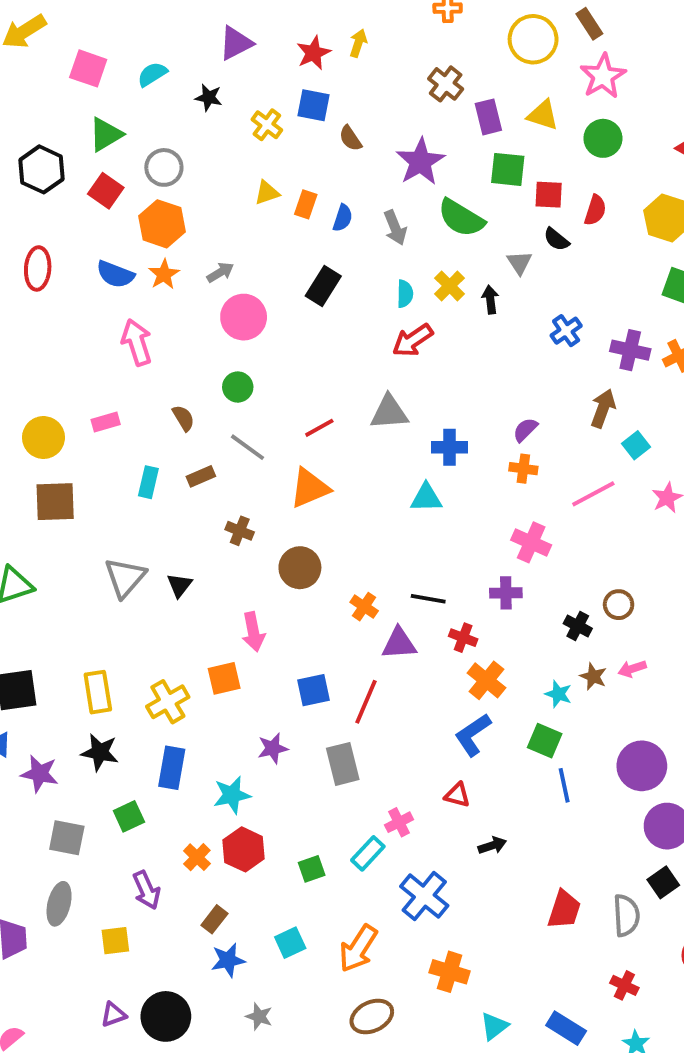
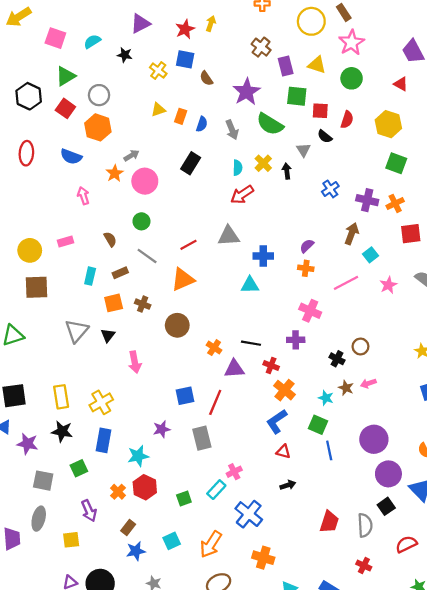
orange star: (164, 274) -> (115, 173), moved
pink arrow: (137, 342) -> (83, 196), size x0.7
pink arrow: (253, 632) -> (135, 362), moved
orange square: (224, 678) -> (114, 303), moved
red triangle: (457, 795) -> (283, 452), moved

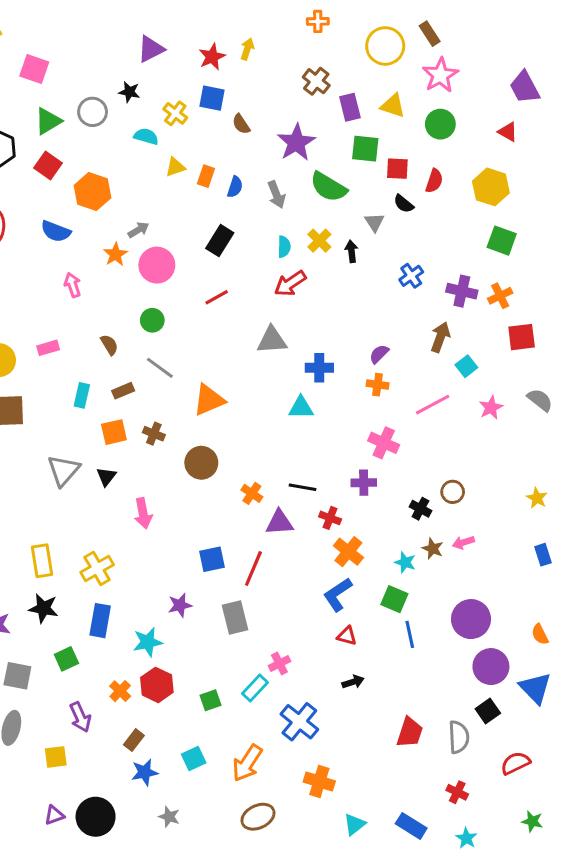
cyan semicircle: (92, 41) -> (146, 136), moved, turned 48
gray circle: (99, 95) -> (93, 112), moved
red line: (188, 245) -> (217, 297), moved

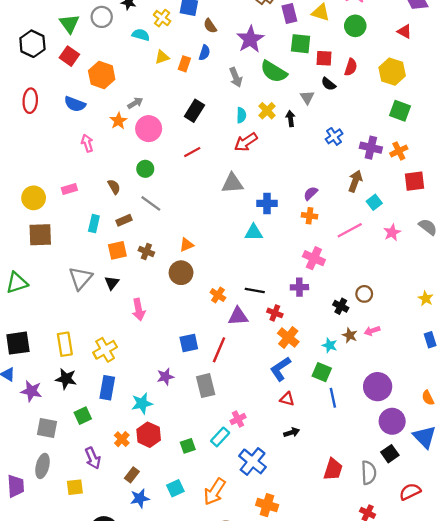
green triangle: (48, 121) -> (69, 24), turned -35
blue semicircle: (235, 187) -> (204, 53), moved
orange triangle: (209, 400) -> (187, 245), moved, size x0.6

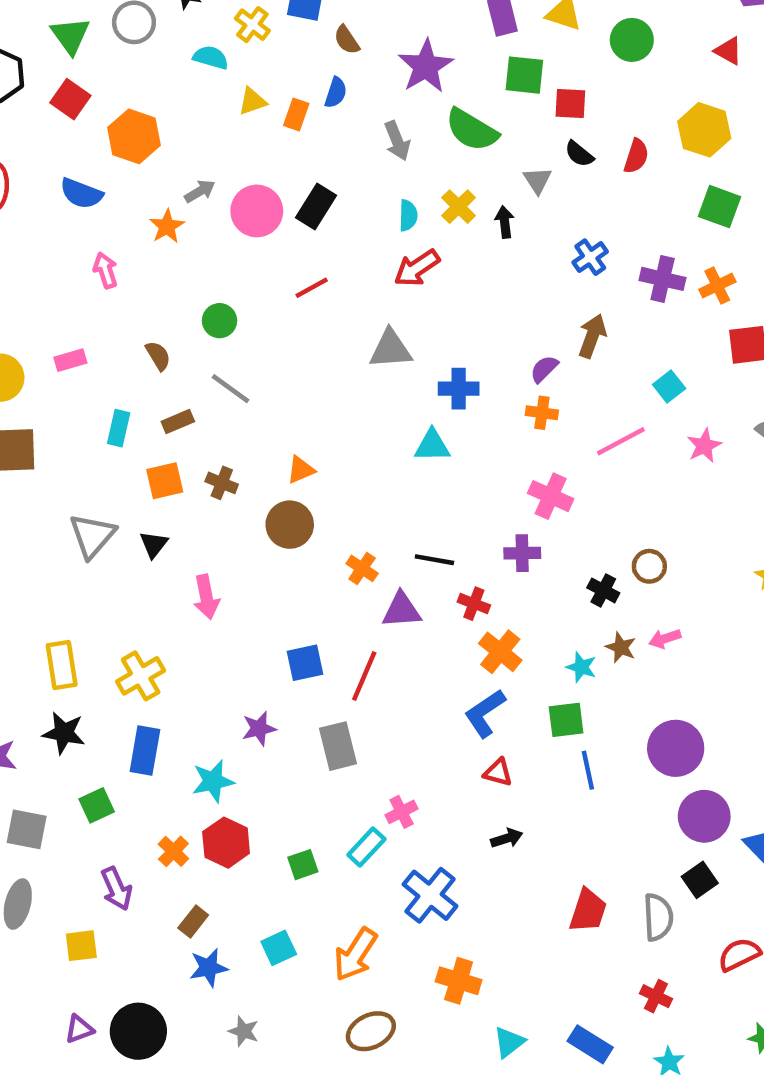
red semicircle: (351, 67) -> (636, 156), moved
pink circle: (149, 129) -> (257, 211), moved
brown arrow: (355, 181) -> (592, 336), moved
green square: (322, 372) -> (566, 720), turned -30

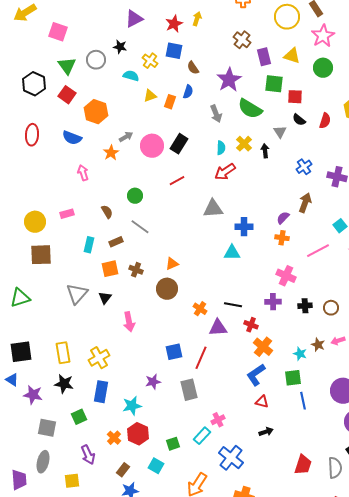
black cross: (603, 590) -> (305, 306), moved, turned -32
cyan square: (279, 948) -> (156, 466), moved, turned -35

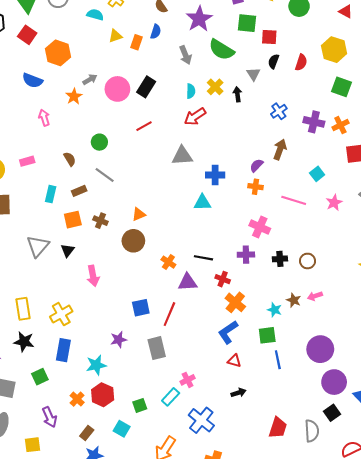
black semicircle: (299, 120) -> (274, 61), turned 72
pink line: (318, 251) -> (294, 200), turned 45

